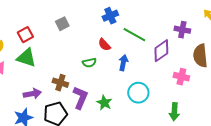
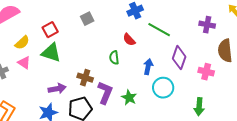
purple diamond: (161, 51) -> (179, 58), moved, turned -35
green semicircle: (89, 63) -> (114, 58), turned 96
blue arrow: (123, 63) -> (148, 67), moved

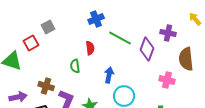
red square: (50, 30) -> (31, 43), moved
red semicircle: (129, 40) -> (90, 48), turned -144
purple diamond: (179, 58) -> (147, 49), moved

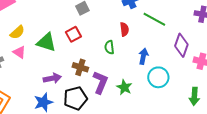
red square: (31, 43) -> (73, 34), moved
purple diamond: (147, 49) -> (181, 45), moved

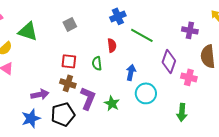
red square: (73, 34) -> (69, 61), moved, turned 35
green triangle: (46, 42) -> (28, 31), moved

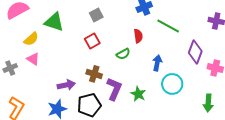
red square: (69, 61) -> (92, 41), moved, turned -35
green semicircle: (97, 63) -> (123, 54), turned -112

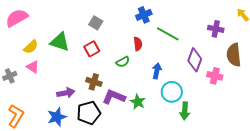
gray square: (96, 15) -> (96, 23), turned -32
green triangle: (54, 22) -> (60, 42), moved
purple L-shape: (114, 89) -> (114, 97), turned -90
green arrow: (208, 103) -> (185, 111), moved

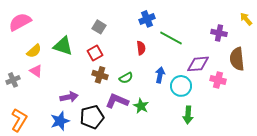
purple diamond: (195, 60) -> (198, 64), turned 65
green semicircle: (123, 62) -> (126, 78), moved
brown cross: (94, 82) -> (100, 75), moved
cyan circle: (172, 92) -> (181, 86), moved

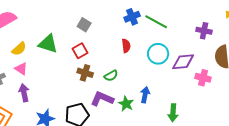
green line: (171, 38) -> (156, 22), moved
blue arrow: (160, 75) -> (145, 95), moved
cyan circle: (181, 86) -> (158, 54), moved
purple arrow: (69, 97) -> (24, 93), moved, turned -90

